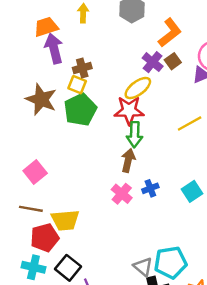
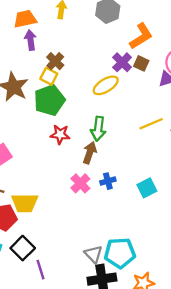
purple arrow: (54, 48) -> (30, 40), size x0.7
brown square: (173, 61) -> (141, 63), turned -35
brown cross: (82, 68) -> (55, 61), turned -36
red star: (129, 110) -> (60, 134), moved, size x0.7

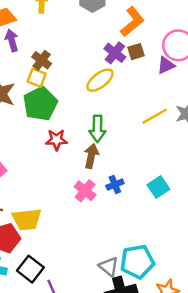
brown square: (141, 63) -> (136, 52), turned -35

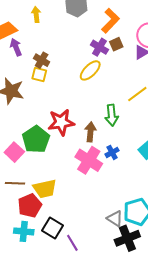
green pentagon: (40, 104) -> (36, 139), moved
green arrow: (97, 129) -> (112, 115), moved
red star: (56, 140) -> (61, 122), size x1.5
pink cross: (85, 191) -> (89, 160), size x1.5

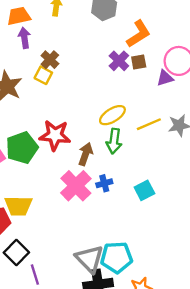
yellow ellipse: (90, 70) -> (112, 115), moved
gray triangle: (115, 219) -> (89, 259), size x1.5

